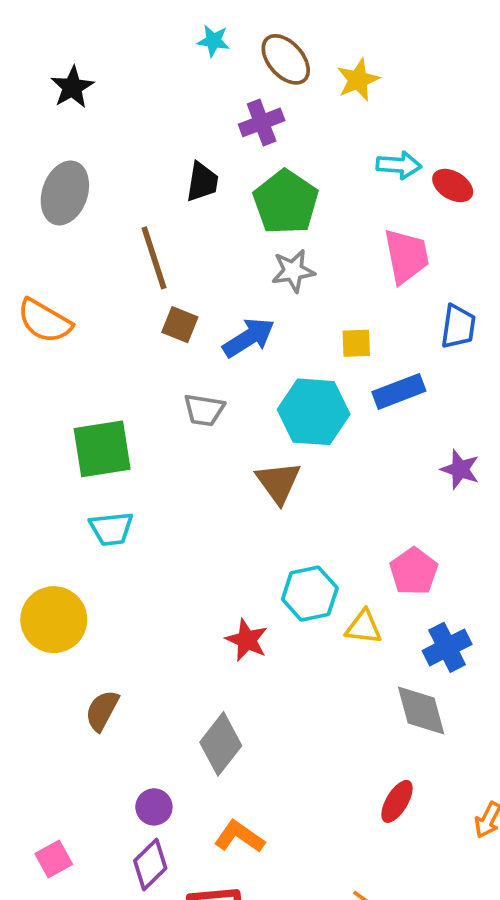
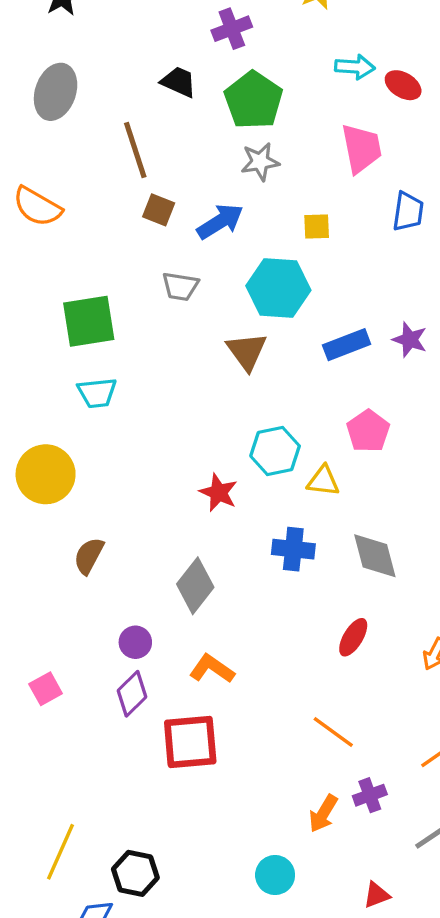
black trapezoid: (202, 182) -> (179, 82), turned -75
blue rectangle: (399, 391) -> (347, 345), moved
blue cross: (447, 647) -> (293, 549), moved, turned 33

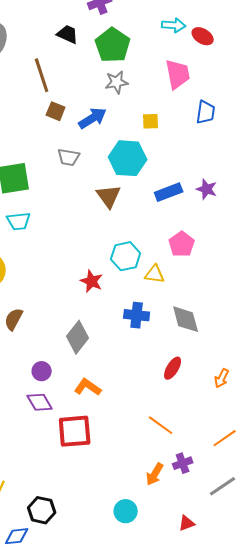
purple diamond: (132, 694) -> (40, 402), turned -76

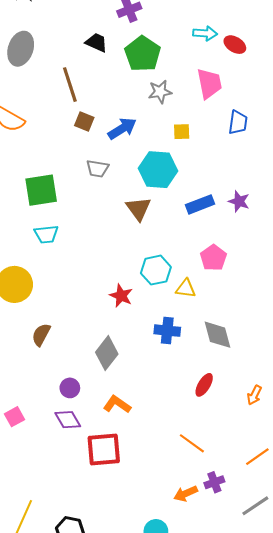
gray star: (117, 82) -> (160, 92), moved
orange arrow: (155, 474) -> (186, 494), turned 35

